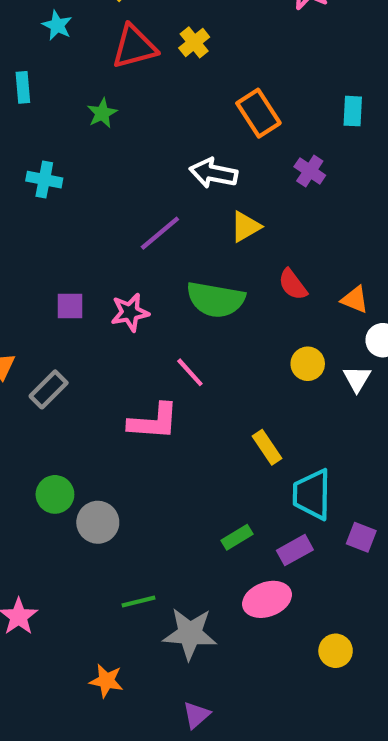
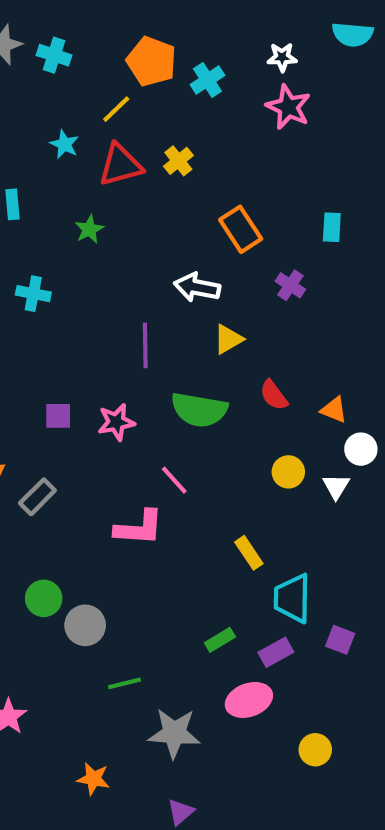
cyan star: (57, 25) -> (64, 144), moved
purple line: (160, 233) -> (145, 345), turned -51
green line: (139, 601) -> (125, 683), moved

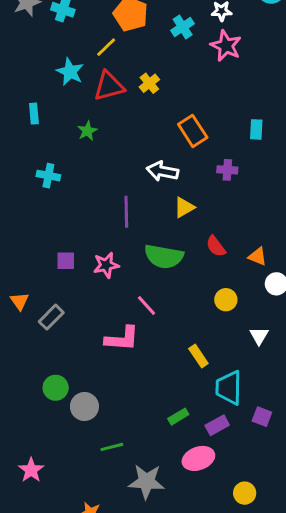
cyan cross: (207, 80) -> (183, 27), moved
cyan star: (64, 144) -> (70, 72), size x1.4
purple cross: (290, 285) -> (227, 170), turned -30
white triangle: (336, 486) -> (259, 336), moved

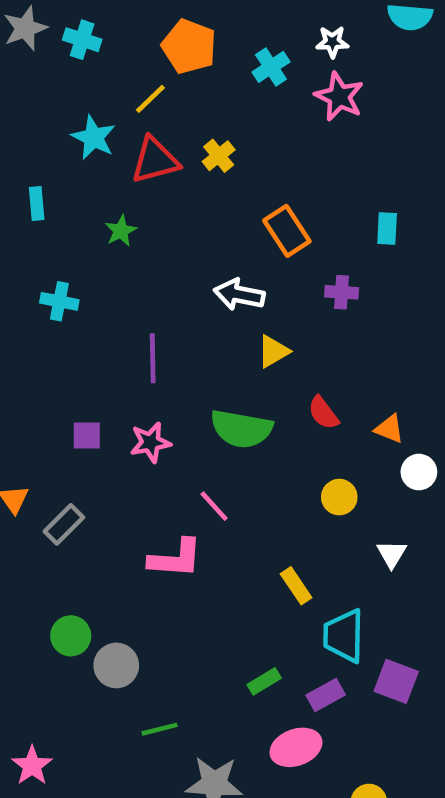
purple line: (126, 212) -> (153, 358), moved
purple square: (262, 417) -> (396, 681), size x1.4

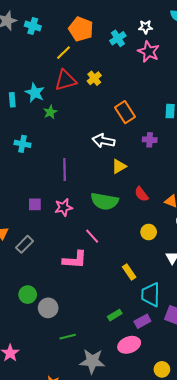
cyan star: (94, 138) -> (35, 93), moved

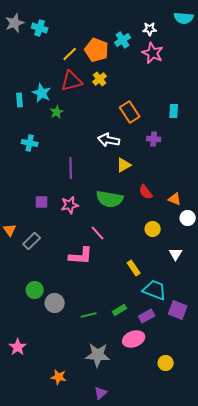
orange pentagon: (81, 29) -> (97, 50), moved
cyan trapezoid: (151, 295) -> (155, 290), turned 110
green line: (68, 337) -> (89, 315), moved

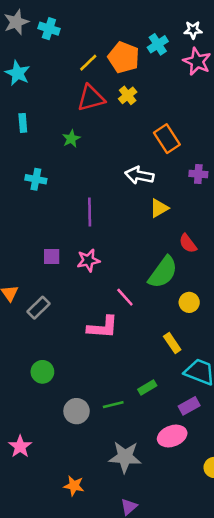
cyan star: (42, 93) -> (18, 73), moved
green semicircle: (110, 199) -> (163, 272), moved, turned -64
yellow circle: (153, 229) -> (189, 302), moved
gray circle: (55, 303) -> (77, 411), moved
green rectangle: (120, 310) -> (147, 388), moved

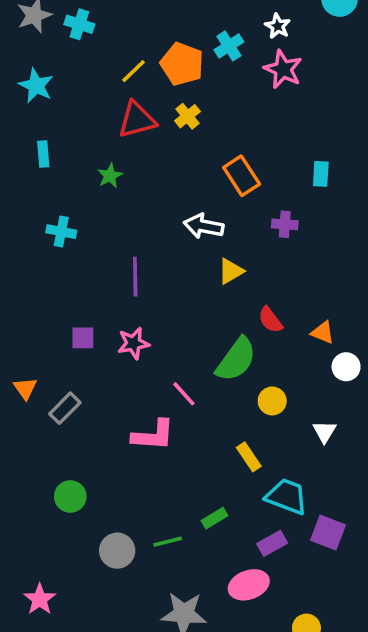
white star: (193, 30) -> (278, 26), turned 30

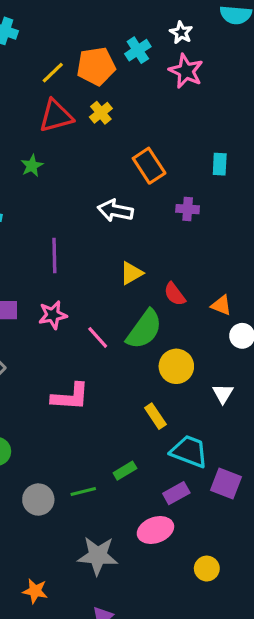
orange pentagon: (182, 64) -> (96, 66), turned -30
yellow triangle: (231, 271) -> (131, 273), moved
pink line: (184, 394) -> (98, 337), moved
yellow circle: (272, 401) -> (176, 366), size x1.4

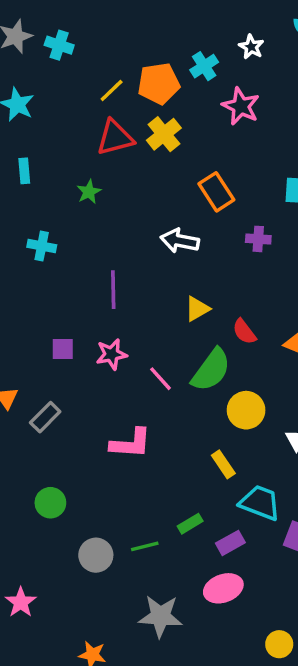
pink star: (186, 71) -> (241, 106), moved
yellow cross: (101, 113) -> (164, 134), size x1.4
purple rectangle: (176, 493) -> (230, 543), moved
yellow circle: (207, 569) -> (279, 644), moved

